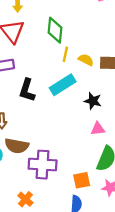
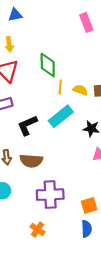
black L-shape: (27, 90) -> (27, 125), turned 55
brown semicircle: (17, 146) -> (31, 161), moved

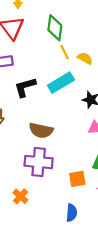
yellow line: (60, 87) -> (65, 52), turned -40
brown semicircle: (31, 161) -> (41, 130), moved
blue semicircle: (87, 229) -> (72, 213), moved

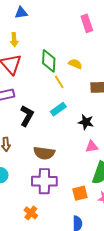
yellow semicircle: (85, 58) -> (75, 64), moved
cyan rectangle: (61, 83) -> (58, 109), size x0.7
black L-shape: (25, 87) -> (27, 116), turned 140

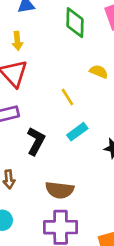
green diamond: (49, 61) -> (75, 23), moved
yellow line: (59, 82) -> (67, 97), moved

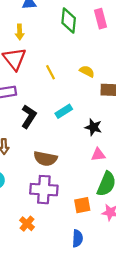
yellow semicircle: (99, 72) -> (87, 71), moved
yellow line: (67, 97) -> (51, 72), moved

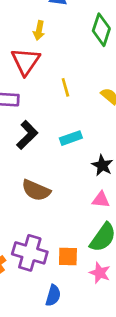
purple cross: (44, 190) -> (30, 253), moved

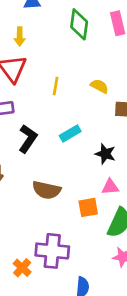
yellow line: (65, 87) -> (56, 86), turned 36
orange square: (68, 256) -> (88, 207), moved

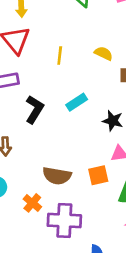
brown semicircle: (47, 190) -> (57, 176), moved
orange cross: (22, 268) -> (32, 203), moved

